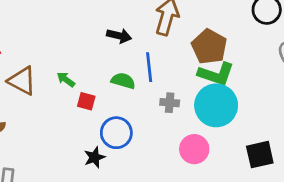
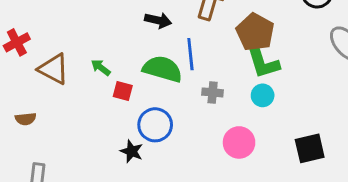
green L-shape: (216, 74) -> (263, 62), turned 54
green semicircle: (123, 81) -> (162, 69), size x1.5
cyan circle: (216, 105) -> (263, 95), size x0.5
black star: (94, 157) -> (132, 151), turned -30

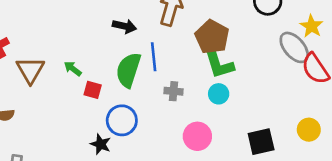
brown triangle: (54, 69) -> (30, 70), turned 32
green semicircle: (162, 69) -> (128, 70), turned -88

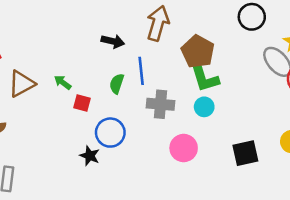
brown triangle: (30, 70) -> (22, 84), turned 32
green semicircle: (128, 70) -> (117, 84), size x0.6
gray cross: (174, 91) -> (160, 104), size x1.5

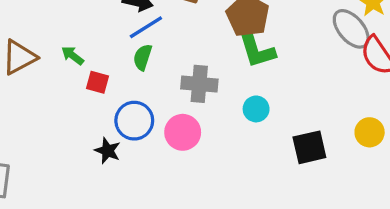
blue line: (141, 71) -> (146, 27), moved, turned 64
cyan circle: (204, 107) -> (256, 109), moved
pink circle: (184, 148) -> (183, 132), moved

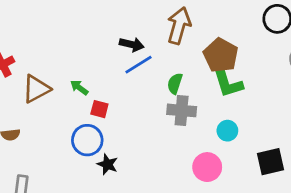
green semicircle: (143, 57) -> (175, 84), moved
blue circle: (134, 121) -> (87, 140), moved
pink circle: (183, 132) -> (207, 167), moved

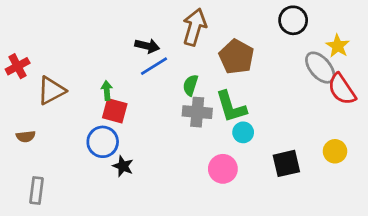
green L-shape: (227, 82) -> (231, 107), moved
green arrow: (79, 88) -> (107, 91), moved, turned 48
red square: (99, 109) -> (115, 111), size x1.4

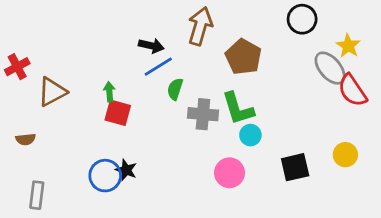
green semicircle: (190, 85) -> (175, 89), moved
blue circle: (103, 142) -> (105, 176), moved

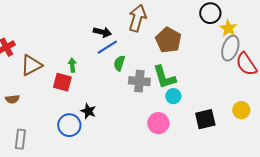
yellow star: (348, 46) -> (228, 28), moved
gray ellipse: (330, 68) -> (230, 48), turned 60
red square: (118, 113) -> (62, 82), moved
black star: (126, 170) -> (88, 111), moved

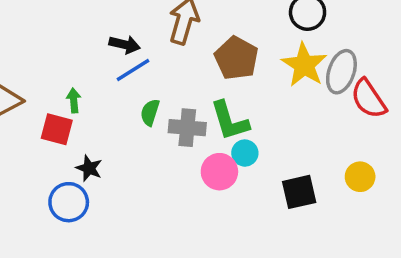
yellow star: (228, 28) -> (304, 65), moved, size x1.5
green semicircle: (119, 63) -> (150, 112), moved
black star: (88, 111) -> (89, 168), moved
pink circle: (158, 123) -> (219, 172), moved

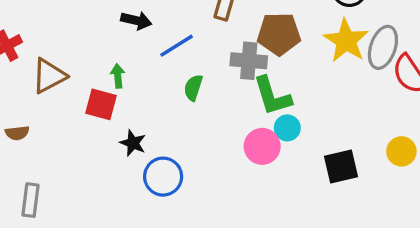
black arrow: (125, 45) -> (136, 21), moved
brown pentagon: (236, 58) -> (279, 34), turned -30
gray cross: (187, 128) -> (249, 61), moved
blue circle: (69, 202) -> (163, 177), moved

